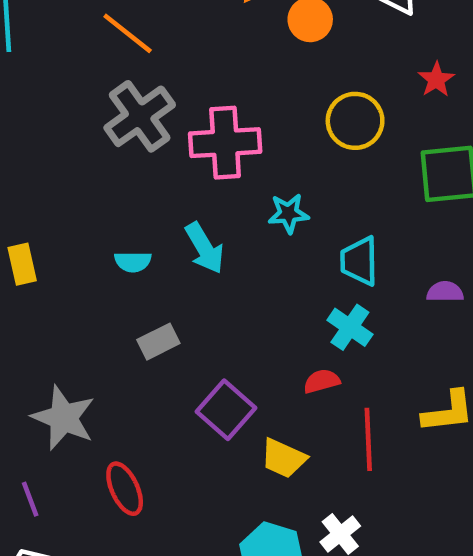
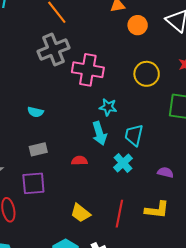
cyan arrow: (205, 248) -> (99, 133), moved
purple semicircle: (445, 292) -> (165, 172), moved
red semicircle: (322, 381) -> (79, 161), moved
purple square: (226, 410) -> (33, 183), moved, turned 30

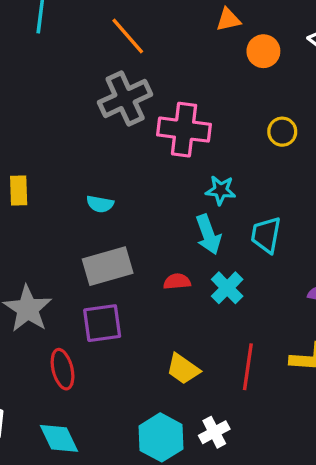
yellow circle: (147, 74) -> (282, 132), size x0.7
gray rectangle: (38, 149) -> (108, 266), size x1.6
cyan cross: (123, 163) -> (227, 288), moved

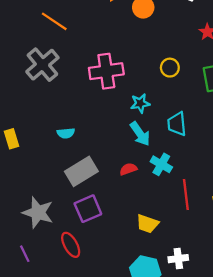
gray cross: (125, 98) -> (42, 65), moved
yellow circle: (282, 132) -> (170, 68), moved
red line: (248, 367) -> (186, 195), moved
white cross: (214, 432) -> (178, 259), turned 36

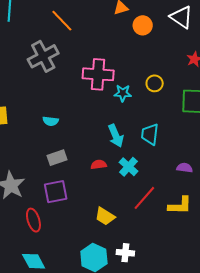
cyan star: (140, 103) -> (123, 93), moved
gray rectangle: (81, 171) -> (57, 158), size x0.7
red line: (186, 195) -> (144, 198), turned 36

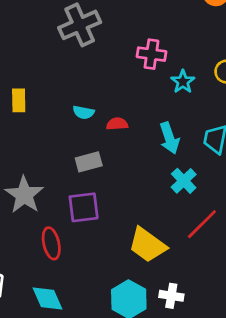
pink cross: (98, 74) -> (151, 54), size x0.7
cyan star: (123, 93) -> (183, 82), turned 30
red semicircle: (99, 165) -> (117, 124), moved
yellow trapezoid: (105, 216) -> (147, 245), size x1.4

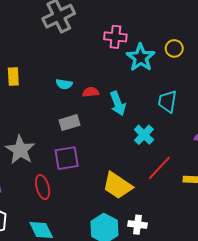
cyan star: (183, 82) -> (141, 57), size x1.5
cyan arrow: (169, 138) -> (118, 103), moved

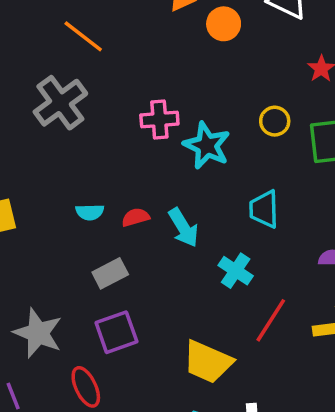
yellow circle: (174, 48) -> (275, 121), moved

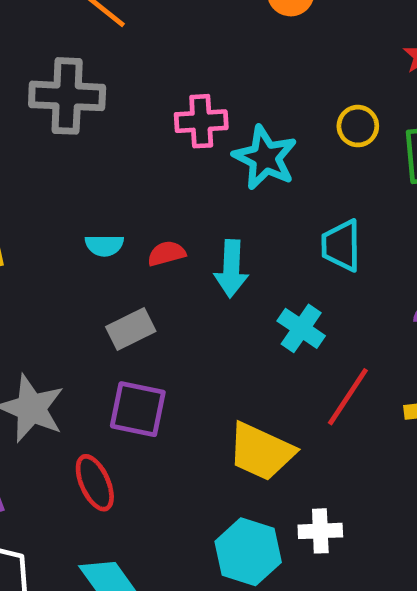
gray cross: (60, 103) -> (67, 96), turned 38
cyan arrow: (183, 228) -> (231, 269), turned 33
purple square: (116, 332) -> (138, 409), turned 30

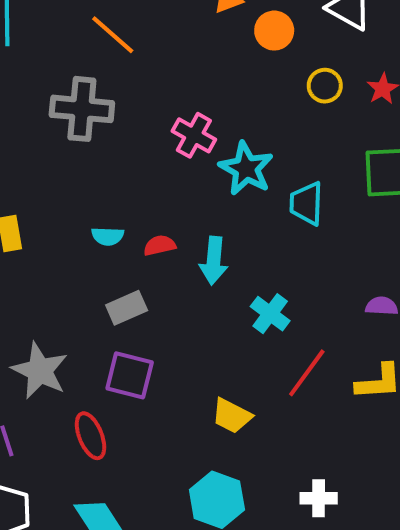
pink cross: (201, 121) -> (194, 135), turned 30
yellow circle: (358, 126) -> (325, 86), moved
cyan trapezoid: (341, 245) -> (306, 203), moved
yellow trapezoid: (261, 452) -> (232, 416), size x0.7
white cross: (320, 531) -> (319, 498), moved

